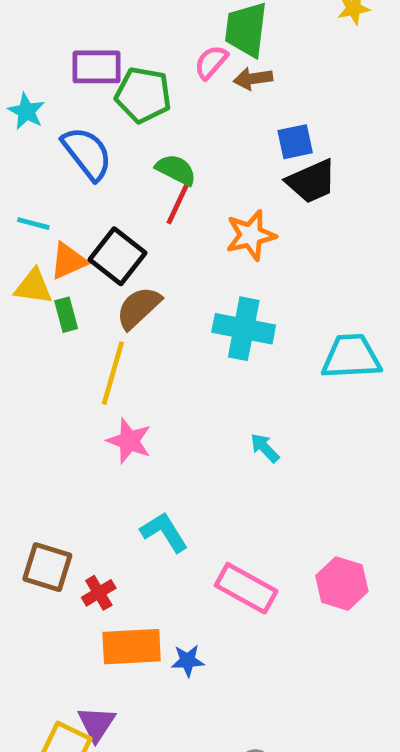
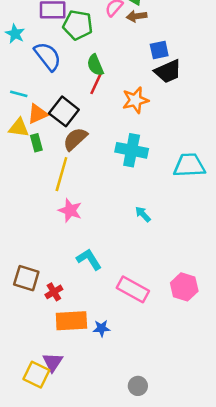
green semicircle: (176, 170) -> (95, 65), turned -140

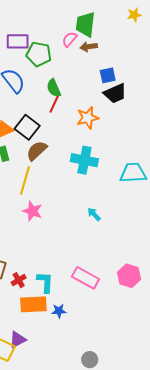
cyan L-shape: (89, 259) -> (45, 282), moved, turned 35
purple triangle: (53, 362) -> (18, 339), turned 30

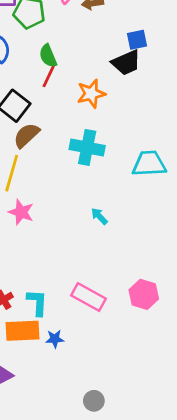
blue square: (108, 75) -> (137, 40), moved

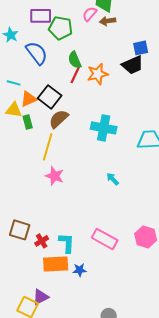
orange star: (91, 94) -> (98, 74), moved

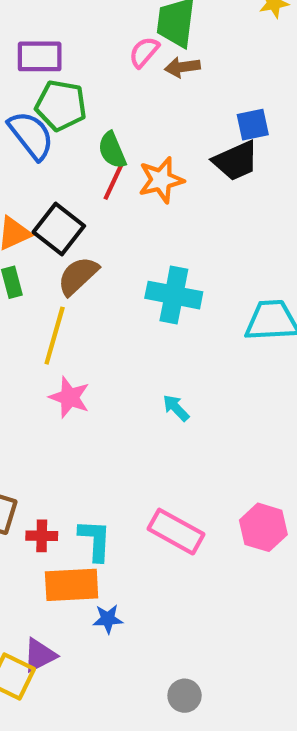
green pentagon: (61, 28) -> (61, 105), moved
cyan arrow: (113, 179) -> (176, 408), moved
red cross: (42, 241) -> (42, 536), turned 32
blue star: (80, 270) -> (108, 619), moved

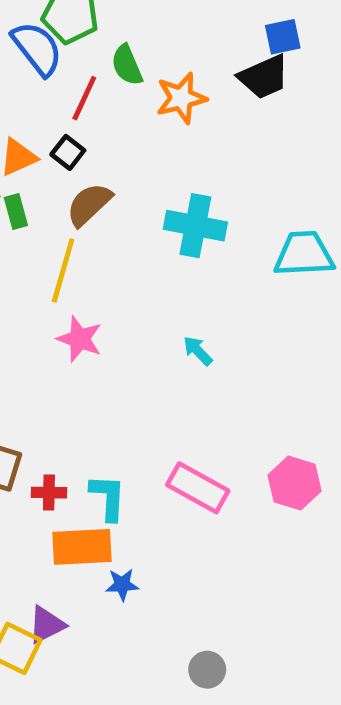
red line: (114, 180) -> (84, 98), moved
black square: (59, 229) -> (68, 152), size x0.6

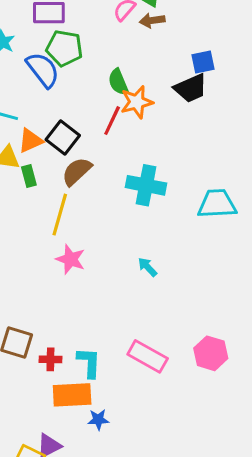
green semicircle: (127, 65) -> (118, 82), moved
red line: (84, 98) -> (112, 121), moved
black square: (68, 152) -> (63, 138), size x1.5

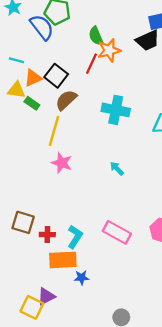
green rectangle: (29, 176) -> (32, 103), turned -40
cyan L-shape: (89, 363) -> (75, 237), turned 30

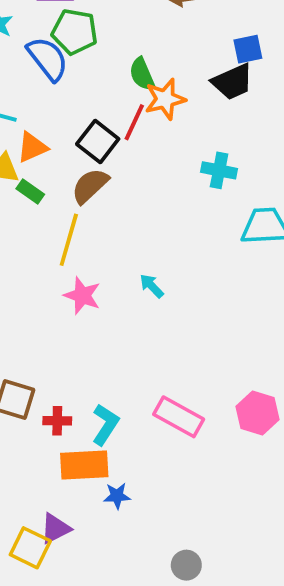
black square: (56, 76) -> (98, 141), moved
cyan cross: (116, 110) -> (219, 170), moved, size x0.7
cyan arrow: (117, 168) -> (152, 286), moved

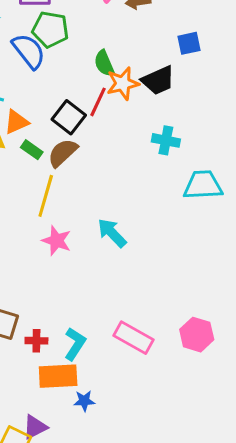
black trapezoid: (233, 82) -> (158, 80), moved
green rectangle: (30, 192) -> (32, 150), moved
cyan arrow: (152, 286) -> (112, 233), size x1.5

